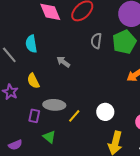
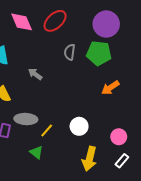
green pentagon: (124, 42) -> (99, 53), turned 30
green triangle: (49, 137) -> (36, 152), moved

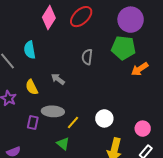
pink diamond: (22, 22) -> (49, 18), turned 55
gray semicircle: (70, 52) -> (87, 57), moved
gray arrow: (35, 74) -> (58, 79), moved
orange arrow: (110, 88) -> (140, 69), moved

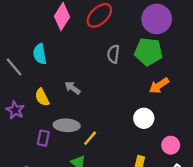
gray semicircle: (87, 57) -> (113, 54), moved
orange arrow: (140, 69) -> (159, 86), moved
white circle: (104, 118) -> (144, 118), moved

